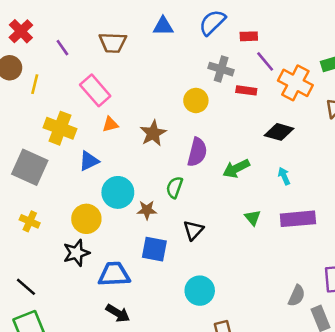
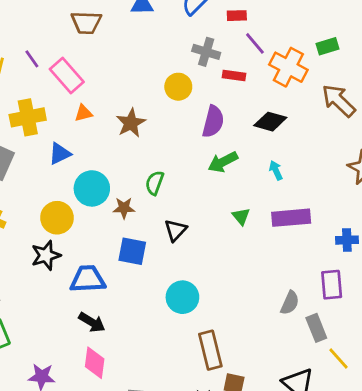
purple line: (62, 48) -> (32, 59), moved
yellow cross: (60, 128) -> (28, 117), turned -32
purple semicircle: (197, 152) -> (213, 122), moved

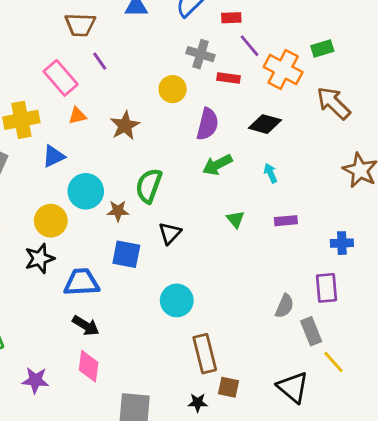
purple line: (32, 59) -> (100, 61), moved
green semicircle: (155, 183) -> (149, 186), size x1.4
purple rectangle: (291, 218) -> (286, 221), size x0.6

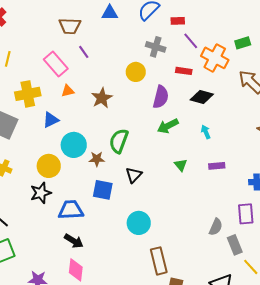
red rectangle: (229, 78) -> (184, 71), moved

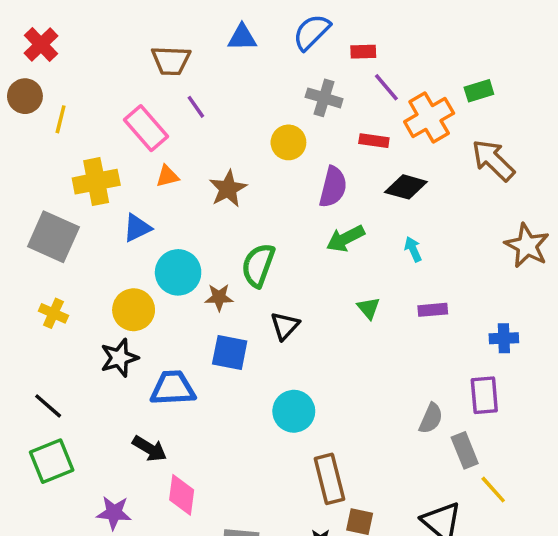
orange cross: (215, 58) -> (429, 117), turned 32
black arrow: (74, 241) -> (150, 449), moved

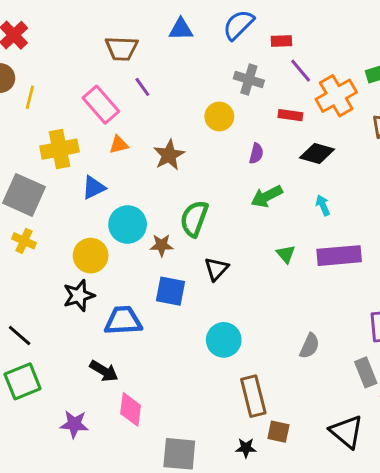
purple semicircle: (333, 187) -> (256, 153), size x0.6
purple rectangle: (433, 310) -> (339, 256), size x1.8
yellow cross: (53, 313) -> (24, 241), moved
gray semicircle: (431, 418) -> (310, 346), moved

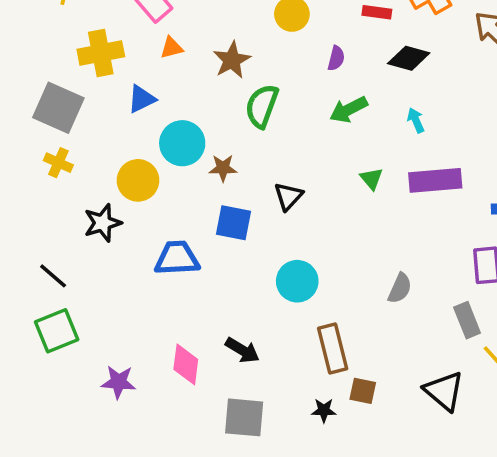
green semicircle: (194, 219) -> (262, 106), moved
black star: (79, 296) -> (103, 223), moved
black arrow: (104, 371) -> (242, 350), moved

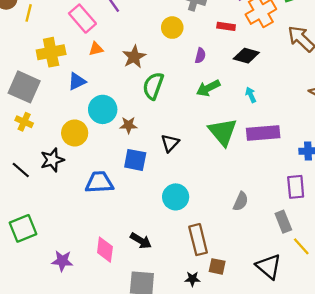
green triangle: (372, 179) -> (223, 132), size x2.0
black line: (53, 276) -> (21, 170), moved

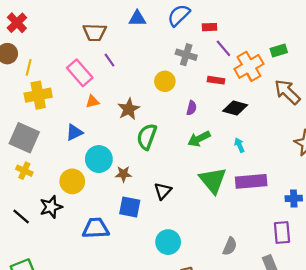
yellow cross: (51, 52) -> (38, 95), moved

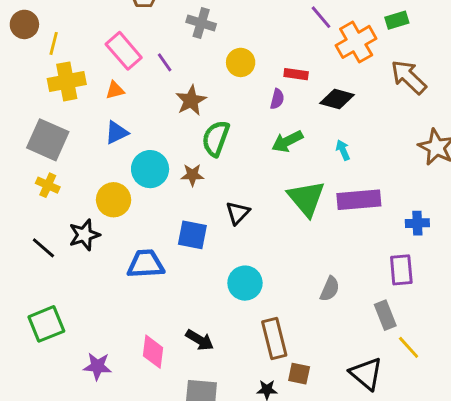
gray cross: (186, 55) -> (201, 23), moved
purple line: (110, 60) -> (165, 62), moved
red rectangle: (216, 80) -> (296, 74), moved
orange triangle: (92, 102) -> (115, 90), moved
brown star: (123, 174) -> (192, 175), moved

